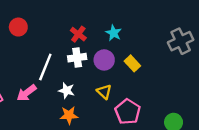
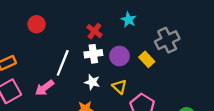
cyan star: (114, 33) -> (129, 20), moved
gray cross: (181, 41) -> (167, 40), moved
white star: (67, 91) -> (92, 82), moved

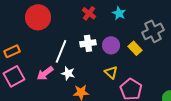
red circle: (37, 24) -> (38, 17), size x1.6
red cross: (94, 31) -> (89, 13), moved
white star: (92, 82) -> (68, 73), moved

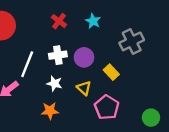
yellow rectangle: (135, 48) -> (111, 72), moved
white star: (68, 73) -> (54, 83), moved

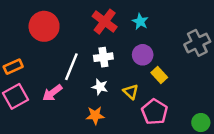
red cross: (59, 21) -> (105, 22), size x1.5
gray cross: (132, 41) -> (197, 43), moved
purple circle: (84, 57) -> (143, 55), moved

